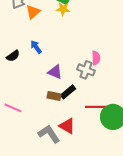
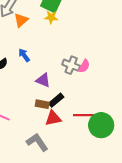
pink semicircle: (96, 58) -> (84, 66), turned 32
gray cross: (86, 70) -> (71, 65), moved
red triangle: (67, 126) -> (53, 118), moved, turned -42

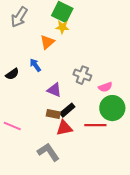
orange triangle: (21, 20) -> (47, 42), moved
pink semicircle: (84, 66) -> (105, 87), moved, turned 40
green circle: (101, 125) -> (112, 108), moved

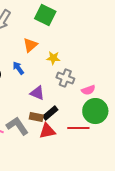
yellow star: (62, 27) -> (53, 58), moved
gray L-shape: (48, 152) -> (17, 126), moved

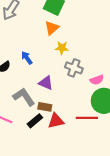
orange triangle: (30, 45) -> (52, 28), moved
black rectangle: (50, 113) -> (35, 121), moved
gray L-shape: (17, 126) -> (24, 97), moved

